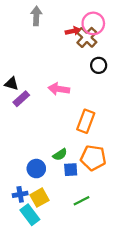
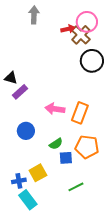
black circle: (99, 65) -> (92, 61), size x1.5
pink arrow: (59, 89) -> (55, 109), moved
blue circle: (36, 169) -> (26, 131), moved
yellow square: (40, 198) -> (38, 173), moved

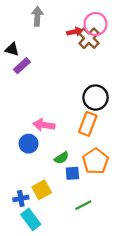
black circle: (92, 61) -> (95, 98), moved
black triangle: (11, 78) -> (12, 49), moved
purple rectangle: (20, 92) -> (22, 66), moved
pink arrow: (55, 109) -> (44, 125), moved
orange pentagon: (87, 147) -> (95, 161), turned 30

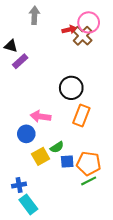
black circle: (95, 98) -> (71, 88), moved
orange pentagon: (95, 161) -> (89, 164), moved, turned -30
yellow square: (42, 190) -> (41, 156), moved
green line: (83, 205) -> (89, 181), moved

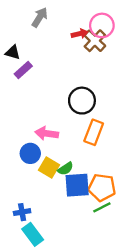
gray arrow: (34, 15) -> (40, 17), turned 30
yellow square: (41, 156) -> (49, 167), moved, turned -30
blue square: (67, 161) -> (77, 185), size x1.6

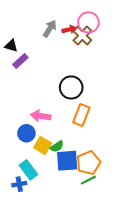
gray arrow: (40, 17) -> (50, 28), moved
orange pentagon: (102, 187) -> (88, 163), turned -30
cyan rectangle: (33, 234) -> (28, 170), moved

